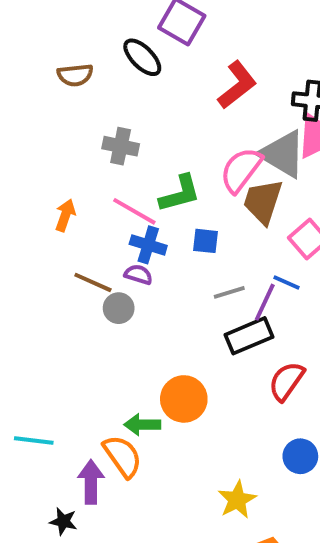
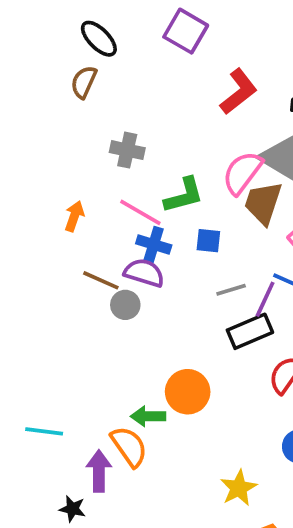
black ellipse: (142, 57) -> (99, 39), moved
brown semicircle: (75, 75) -> (84, 82), turned 120
purple semicircle: (138, 275) -> (144, 273), size x1.5

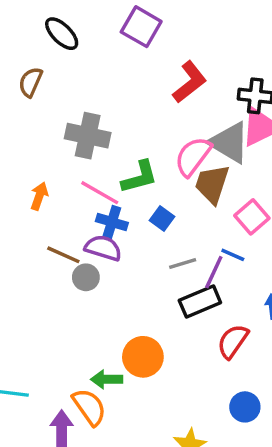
brown semicircle: (84, 82) -> (31, 82), moved
gray cross: (127, 150) -> (88, 136), size x1.4
blue square: (208, 241) -> (162, 219), turned 30

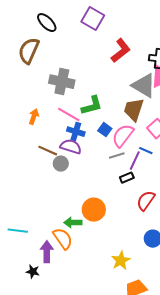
brown semicircle: (31, 82) -> (29, 51), size x1.5
pink semicircle: (193, 156) -> (123, 136), moved
black rectangle: (200, 302) -> (127, 178), size x0.6

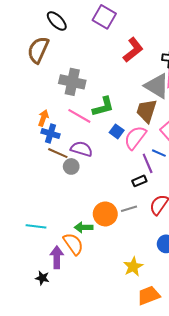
blue cross: (76, 132) -> (51, 133), moved
gray line: (117, 156) -> (129, 209), moved
purple line: (135, 161) -> (148, 163), turned -48
cyan line: (18, 231) -> (36, 226), moved

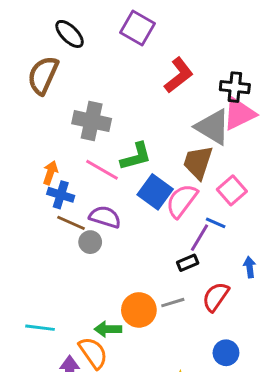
blue square: (117, 131) -> (155, 192), size x1.6
purple line: (148, 163) -> (199, 238), turned 54

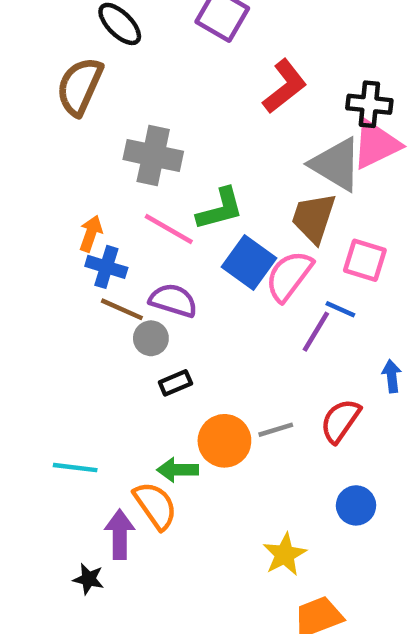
pink square: (232, 190) -> (365, 260), turned -32
black rectangle: (188, 263) -> (175, 383), moved

